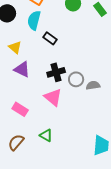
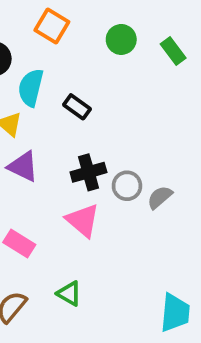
cyan semicircle: (34, 20) -> (31, 88), moved
gray semicircle: (93, 85) -> (160, 197), turned -32

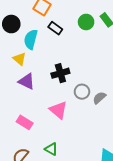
green circle: (121, 39) -> (86, 22), moved
black rectangle: (77, 107) -> (55, 28), moved
black cross: (88, 172) -> (60, 73), moved

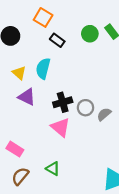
cyan semicircle: (31, 39) -> (43, 69), moved
black cross: (60, 73) -> (63, 102), moved
pink rectangle: (25, 122) -> (15, 149), moved

